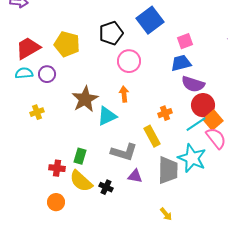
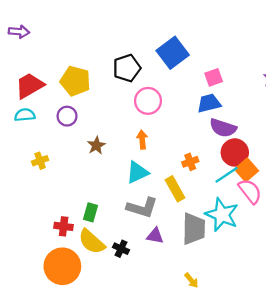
purple circle: (47, 74) -> (67, 116), moved
brown star: (85, 99) -> (96, 145), size x0.6
cyan triangle: (107, 116) -> (137, 172), moved
orange circle: (56, 202) -> (62, 266), size x1.8

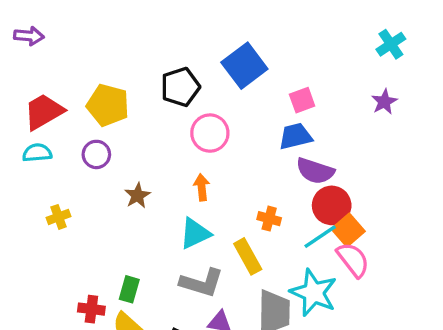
orange cross: (190, 162) -> (269, 219), turned 35

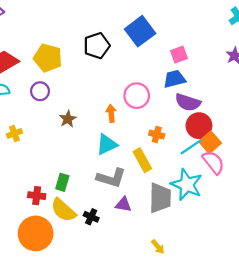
pink circle: (210, 133) -> (137, 96), moved

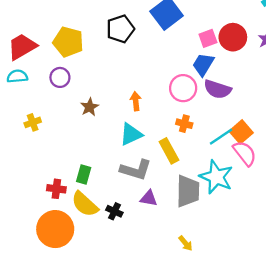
blue trapezoid: (175, 79) -> (203, 64), turned -45
pink circle: (137, 96) -> (183, 88), moved
red circle: (199, 126) -> (233, 37), moved

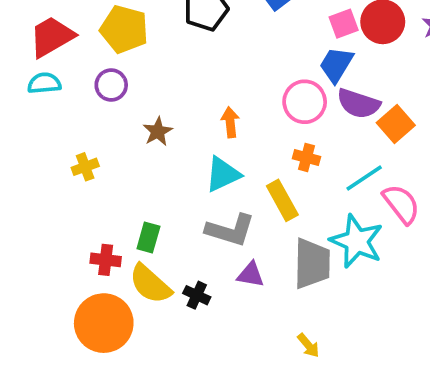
yellow cross: (33, 122) -> (85, 167), moved
orange square: (241, 132) -> (396, 124), moved

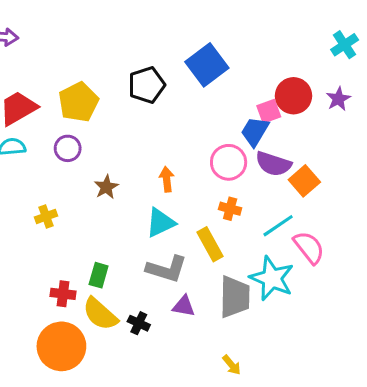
pink square: (344, 24) -> (269, 111), moved
yellow pentagon: (124, 29) -> (78, 102), turned 30

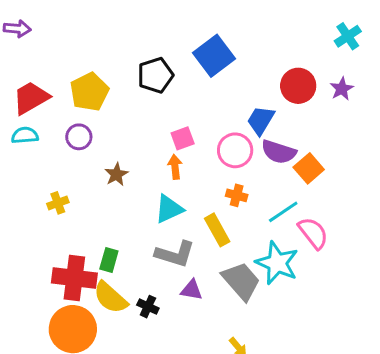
pink square: (269, 111) -> (183, 138), moved
red cross: (63, 294) -> (74, 278), size x1.8
gray trapezoid: (235, 297) -> (241, 281), turned -42

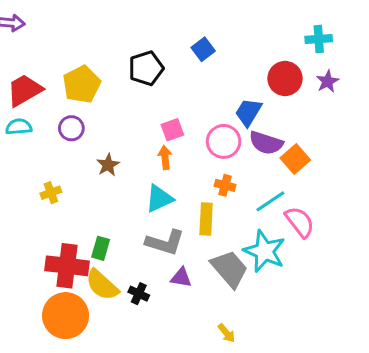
cyan cross: (348, 36) -> (319, 39), moved, turned 30
blue square: (214, 56) -> (203, 49), size x0.6
yellow rectangle: (217, 230) -> (206, 219), turned 32

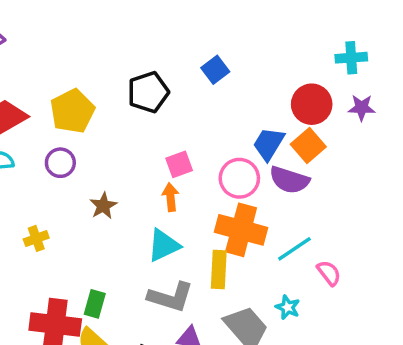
purple star: (327, 81) -> (362, 108), turned 30
orange square: (295, 159) -> (308, 146), moved
orange cross: (225, 185) -> (241, 230), size x2.0
pink semicircle: (300, 222) -> (329, 273), size x0.7
cyan star: (265, 251) -> (288, 307), size x0.5

